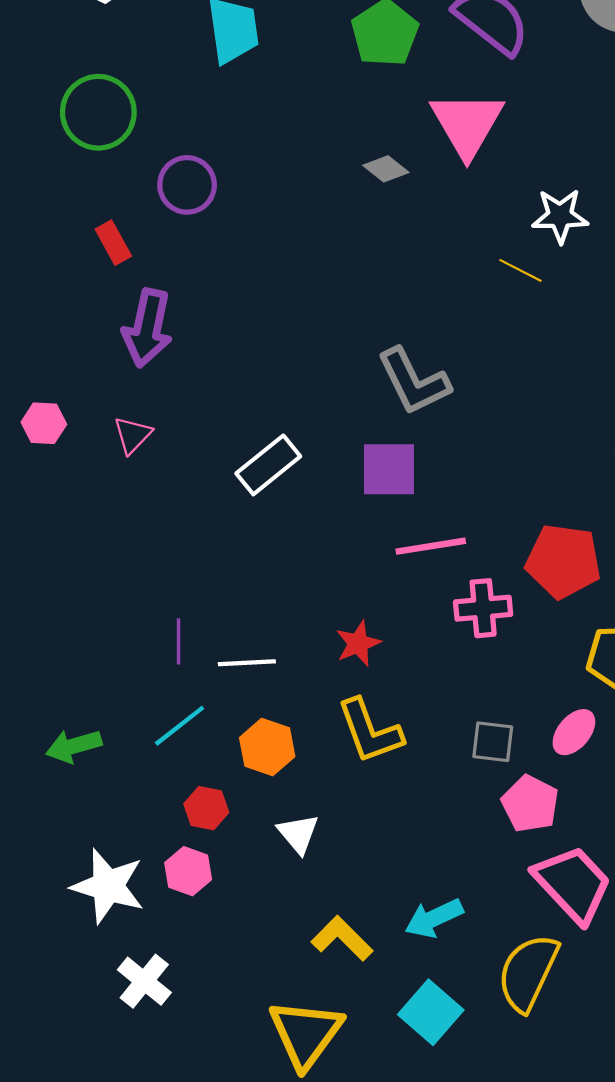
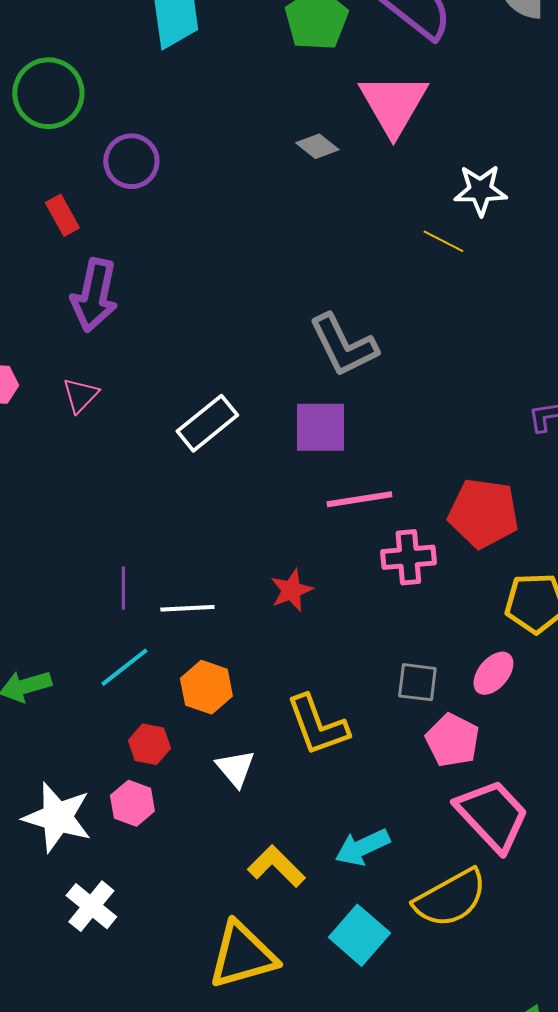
yellow L-shape: (370, 731) -> (317, 725), moved
yellow semicircle: (528, 973) -> (450, 898), turned -144
yellow triangle: (306, 1034) -> (242, 955), turned 38

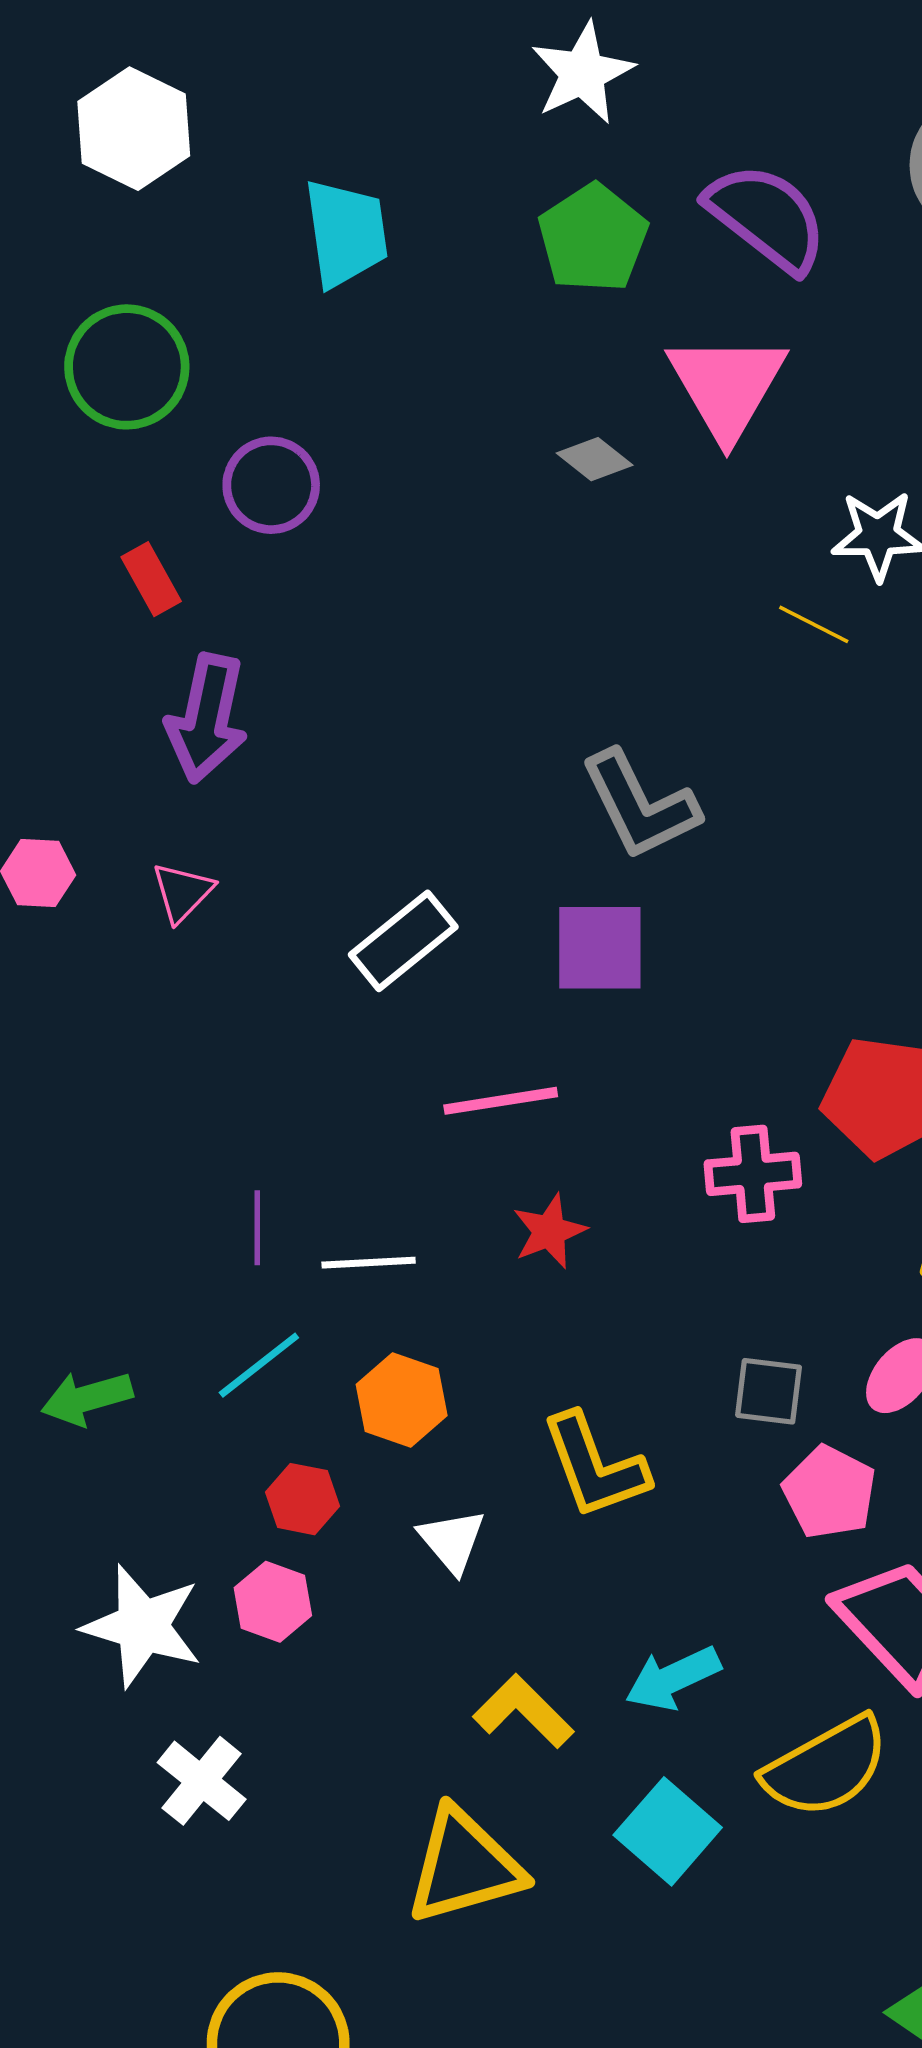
pink line: (359, 499) -> (501, 1101), moved

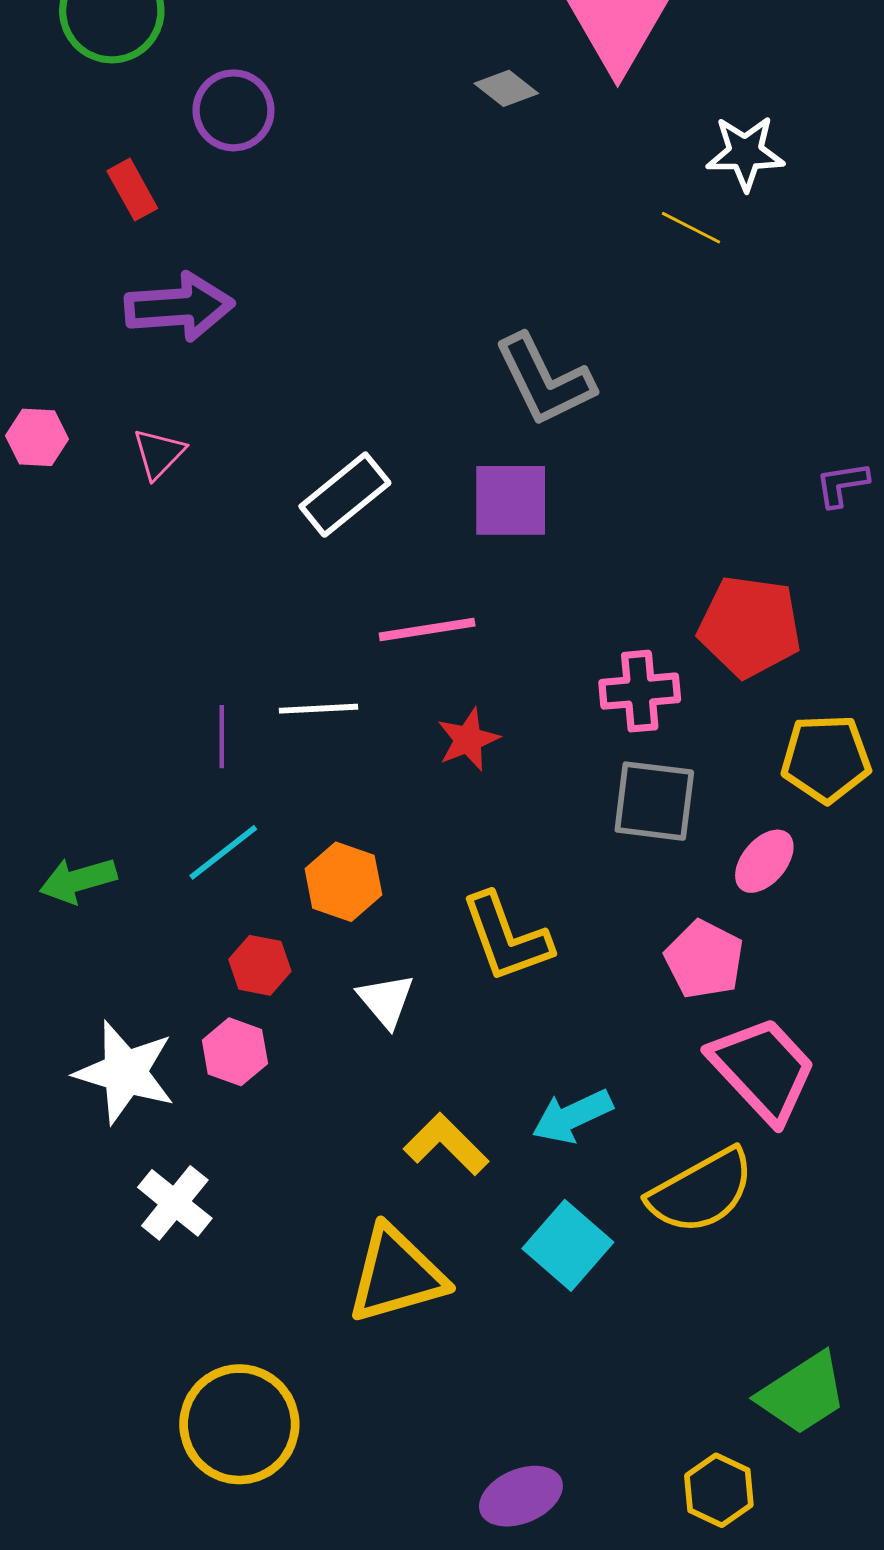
purple arrow: (207, 718) -> (179, 307), turned -106
white line: (369, 1263) -> (319, 709), moved
gray square: (769, 1391) -> (654, 801), moved, size x1.4

